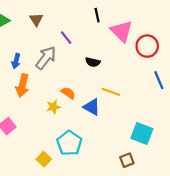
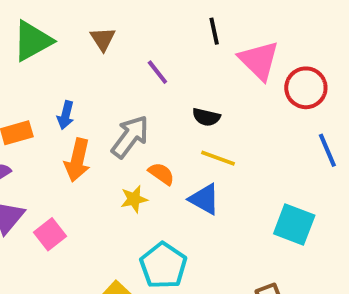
gray arrow: (46, 58) -> (130, 137), moved
yellow line: (111, 92) -> (218, 158), moved
cyan square: (142, 134) -> (294, 225), moved

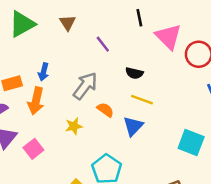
orange arrow: (77, 160) -> (36, 101), moved
yellow star: (134, 199) -> (74, 126), moved
blue triangle: (204, 199) -> (133, 126), turned 45

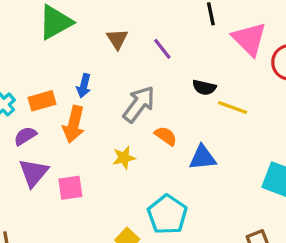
brown triangle: (68, 23) -> (117, 39), moved
yellow line: (142, 100) -> (233, 107), moved
blue triangle: (133, 126) -> (203, 158), turned 40
pink square: (33, 149) -> (70, 188), turned 30

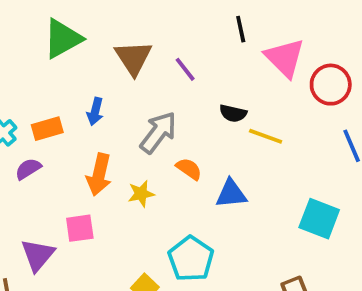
brown triangle: (117, 39) -> (133, 58), size x1.5
orange arrow: (74, 124) -> (99, 175), moved
purple triangle: (34, 173) -> (38, 255), moved

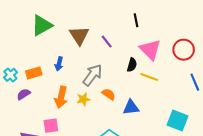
pink triangle: (285, 58) -> (150, 50), moved
black semicircle: (233, 113) -> (132, 65), turned -88
yellow star: (141, 194) -> (83, 99), moved

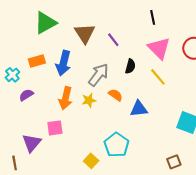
black line: (136, 20) -> (153, 17), moved
blue arrow: (59, 64) -> (63, 63), size x1.6
black semicircle: (132, 65) -> (130, 66), moved
orange rectangle: (34, 73) -> (37, 61), moved
yellow line: (149, 77) -> (158, 77), turned 30

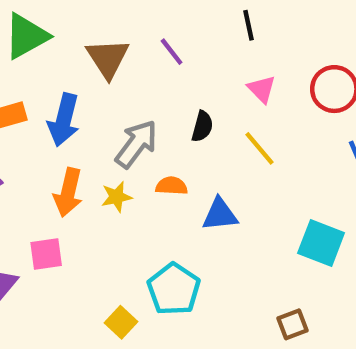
purple line: (113, 40) -> (172, 52), moved
pink triangle: (159, 48) -> (262, 89), size x0.6
orange semicircle: (115, 95) -> (172, 186), turned -32

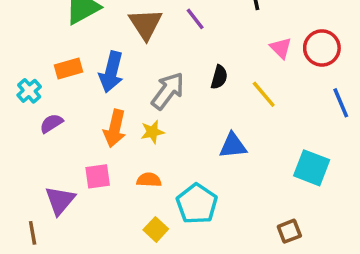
pink triangle: (262, 89) -> (281, 48), moved
orange semicircle: (172, 186) -> (149, 180), moved

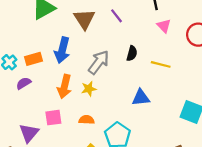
pink triangle: (281, 48) -> (164, 26), moved
orange rectangle: (68, 69) -> (33, 59), moved
yellow line: (264, 94) -> (161, 64), turned -36

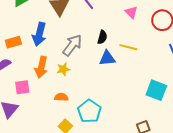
blue triangle: (141, 98) -> (107, 58), moved
pink square: (53, 118) -> (22, 87), moved

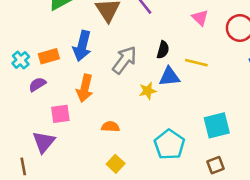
yellow star: (63, 69) -> (148, 91), moved
cyan square: (156, 90) -> (217, 125), moved, turned -35
cyan pentagon: (89, 111) -> (169, 145), moved

